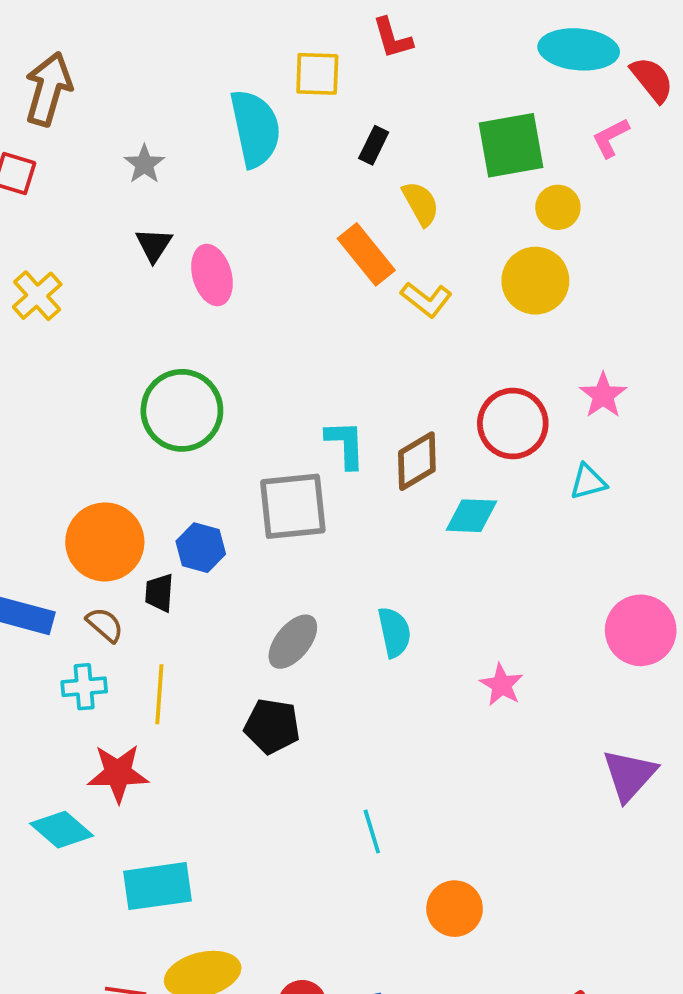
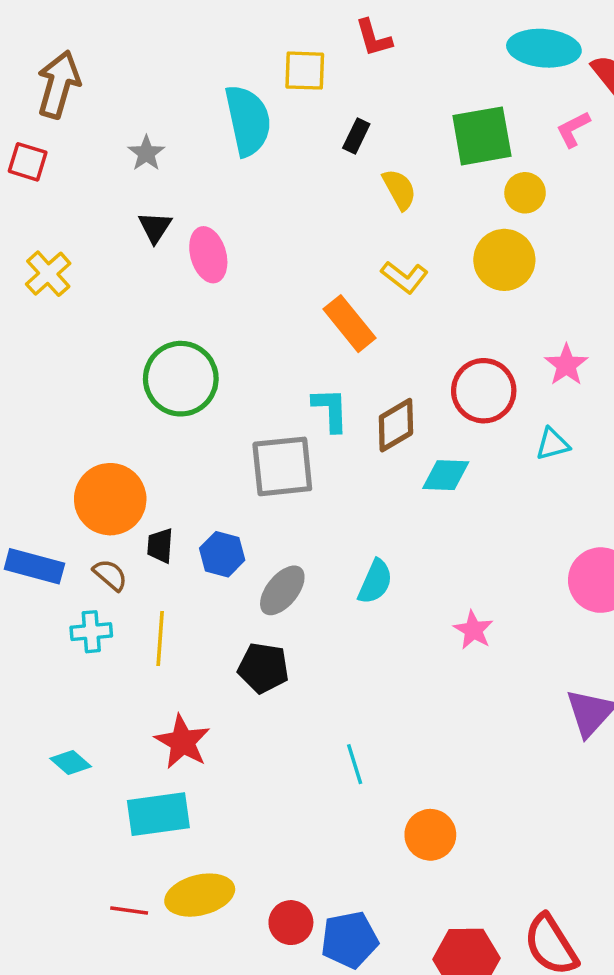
orange rectangle: (366, 254) -> (349, 324), moved
blue hexagon: (201, 548) -> (222, 554), moved
cyan semicircle: (394, 632) -> (375, 582), turned 36
red star: (118, 773) -> (182, 742), moved, turned 30
cyan diamond: (62, 830) -> (71, 762), size x0.7

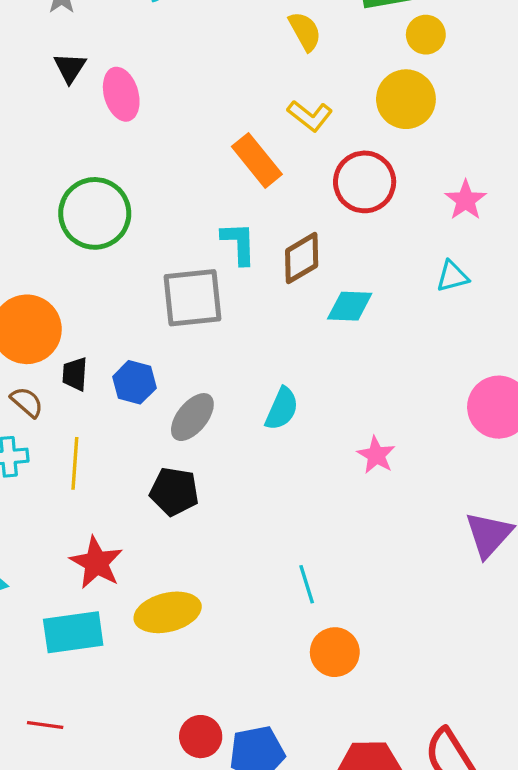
red circle: (484, 391) -> (365, 182), moved
cyan line: (355, 764) -> (307, 584), moved
yellow ellipse: (200, 895) -> (168, 612), moved

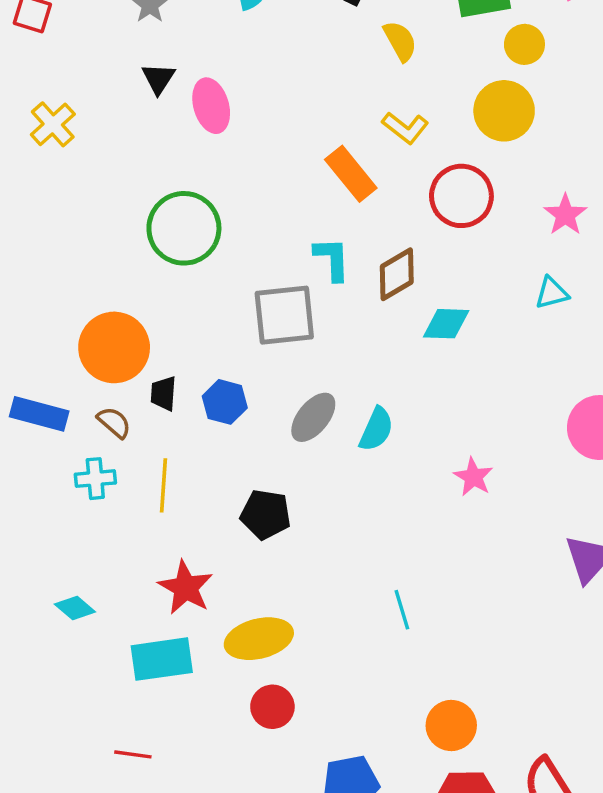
gray ellipse: (192, 417) -> (313, 417), moved
orange circle: (335, 652) -> (451, 725), moved
red circle: (201, 737) -> (272, 707), moved

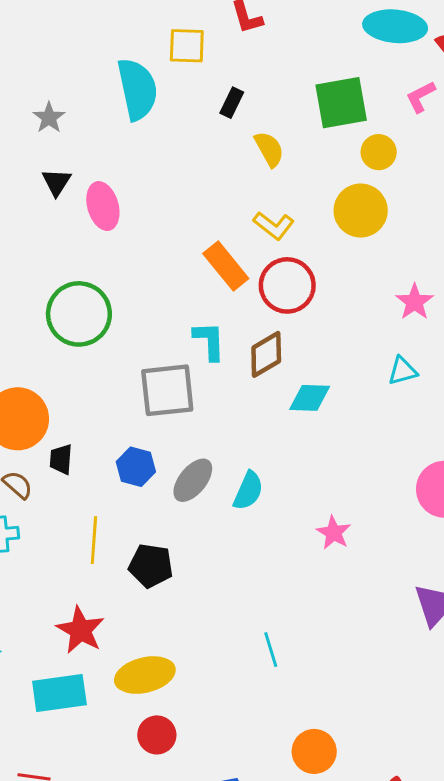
red circle: (461, 196) -> (287, 285), moved
blue hexagon: (225, 402) -> (136, 467), moved
yellow line: (163, 485) -> (94, 540), moved

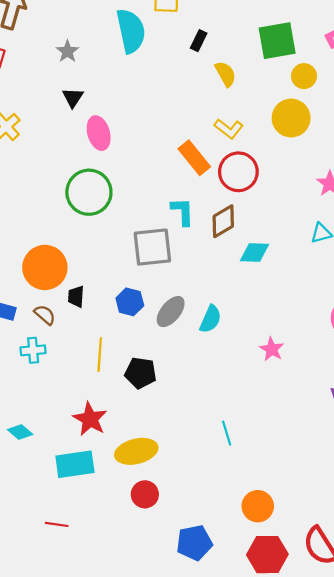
pink ellipse: (103, 206) -> (99, 133), moved

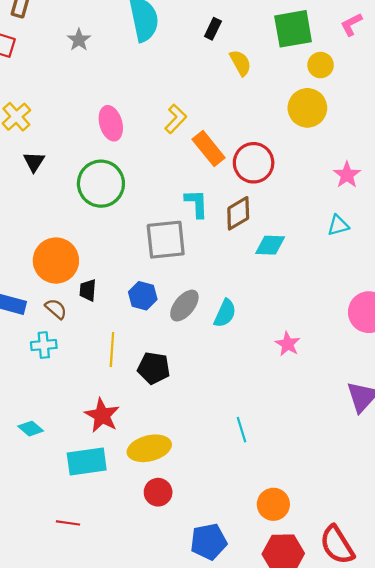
black triangle: (73, 98) -> (34, 162), moved
yellow L-shape: (229, 129) -> (176, 119), moved, turned -84

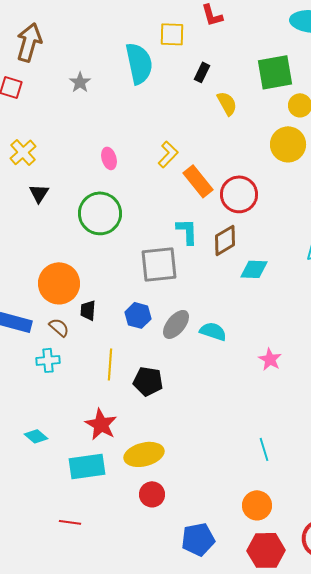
pink ellipse: (111, 123) -> (109, 158), size x0.7
cyan semicircle: (225, 313) -> (213, 331), turned -96
cyan line: (241, 430) -> (264, 449), moved

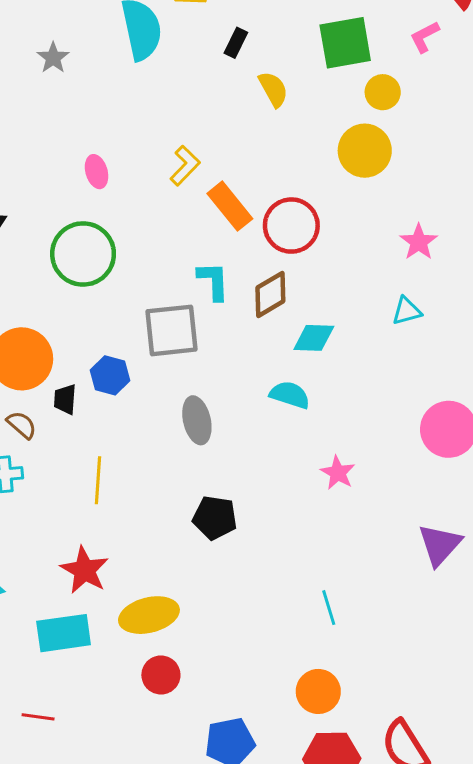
blue hexagon: (138, 315) -> (110, 375), moved
gray ellipse: (176, 324) -> (197, 420), turned -52
cyan semicircle: (213, 331) -> (290, 395), moved
black pentagon: (148, 381) -> (215, 518), moved

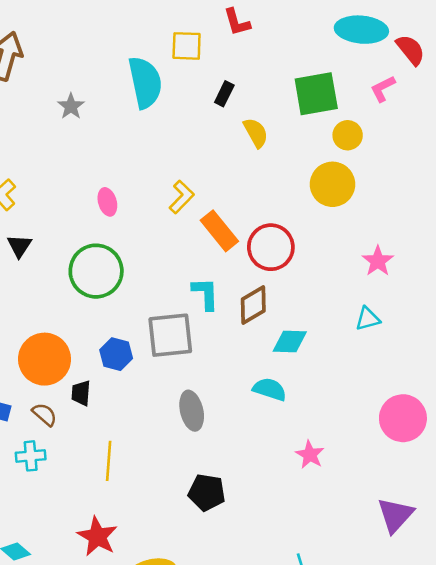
blue hexagon: (110, 375) -> (116, 354), moved

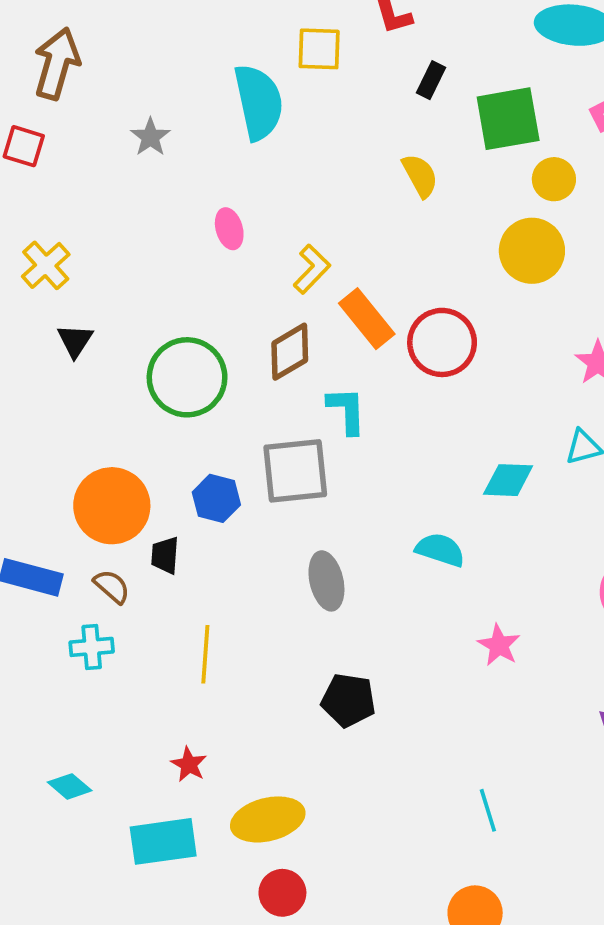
black rectangle: (224, 94) -> (431, 80), moved
pink ellipse: (107, 202) -> (229, 229), moved
brown diamond: (253, 305) -> (290, 352), moved
cyan diamond: (290, 341) -> (508, 480), moved
red star: (97, 536) -> (189, 764), size x0.6

